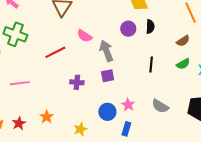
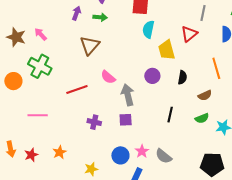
black semicircle: (150, 27) -> (182, 77), moved
gray semicircle: (160, 106) -> (164, 156), moved

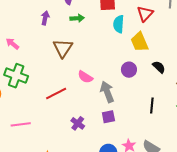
green arrow: (100, 17) -> (77, 18), moved
red triangle: (189, 34) -> (145, 14), moved
black semicircle: (182, 77) -> (159, 67), turned -48
purple cross: (94, 122) -> (78, 123), turned 32

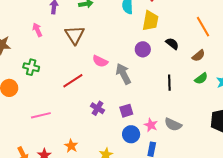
yellow trapezoid: (140, 42) -> (150, 21), turned -140
pink arrow: (12, 44) -> (37, 30), moved, turned 32
green cross: (16, 76) -> (31, 67), size x0.7
purple square: (108, 117) -> (126, 111), moved

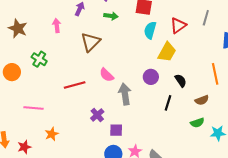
black line: (169, 83) -> (168, 103), moved
purple cross: (98, 108) -> (97, 115), moved
orange star: (71, 146) -> (52, 134), moved

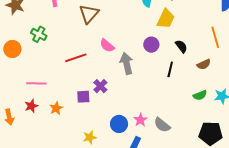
green semicircle: (197, 123) -> (200, 95), moved
purple square: (116, 130) -> (83, 97), moved
red star: (24, 147) -> (31, 106), moved

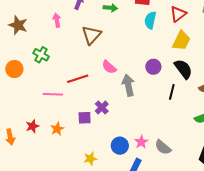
yellow trapezoid: (166, 19) -> (181, 41), moved
black semicircle: (181, 46) -> (183, 69), size x1.5
pink line: (36, 83) -> (53, 94), moved

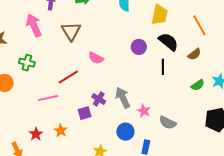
pink arrow: (57, 20) -> (34, 25), size x1.6
gray arrow: (128, 85) -> (123, 98), moved
pink star: (141, 142) -> (144, 111), moved

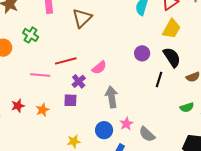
pink semicircle: (96, 58) -> (99, 68), moved, turned -84
purple cross: (99, 99) -> (79, 81), moved
pink star: (144, 111) -> (126, 124), moved

